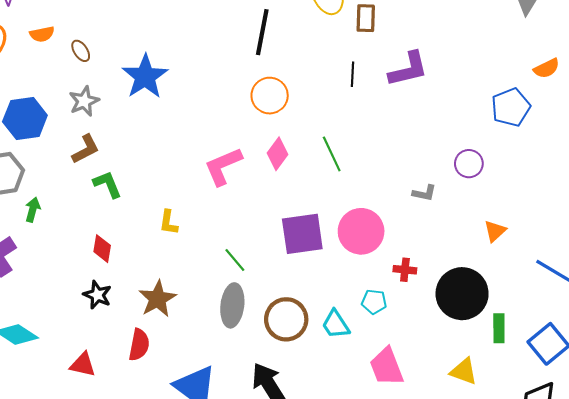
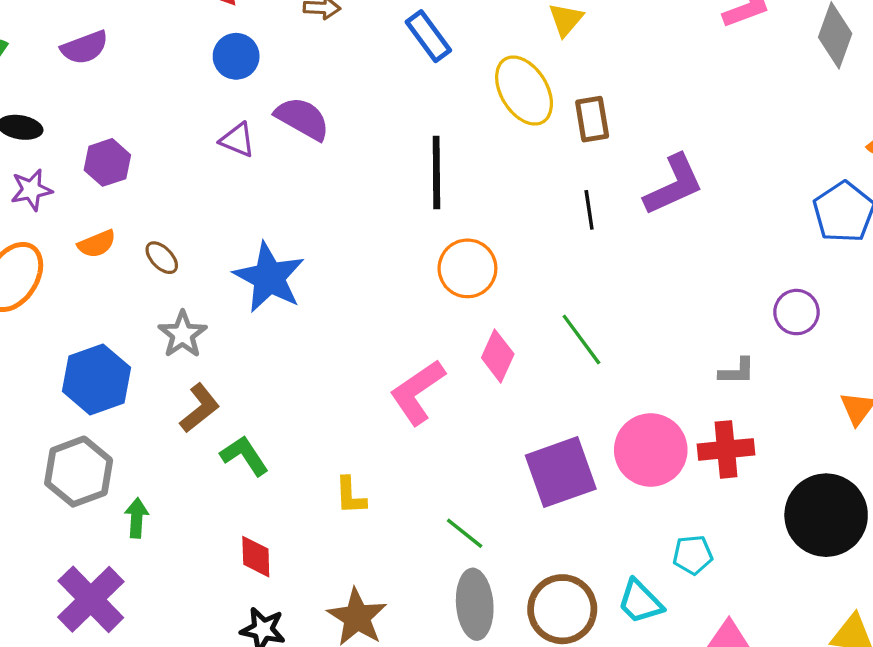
red cross: (405, 270) -> (726, 449), moved, size x1.5

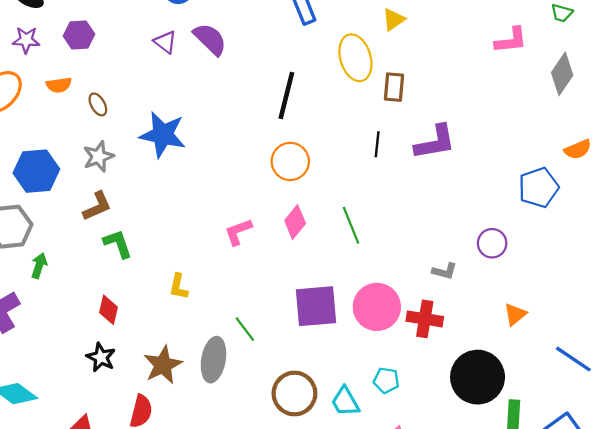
blue star: (269, 277) -> (163, 135), turned -30
pink L-shape: (417, 392) -> (238, 232), size x0.7
gray ellipse: (475, 604) -> (213, 360), moved

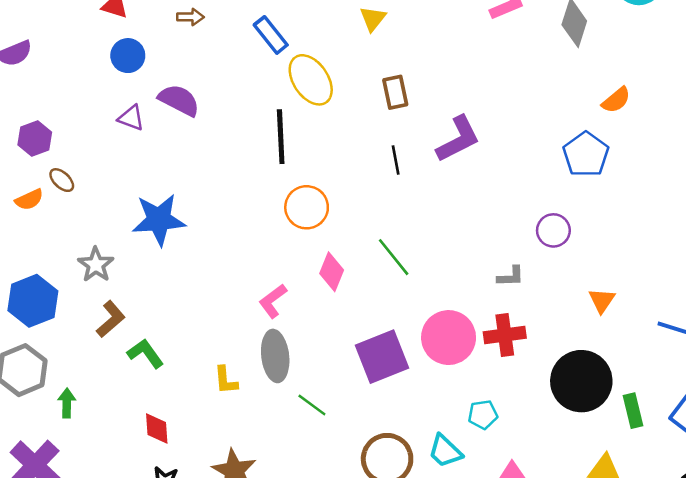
yellow ellipse: (355, 58) -> (311, 80), moved
brown ellipse: (98, 104) -> (62, 180), moved
gray ellipse: (213, 360) -> (275, 356), moved

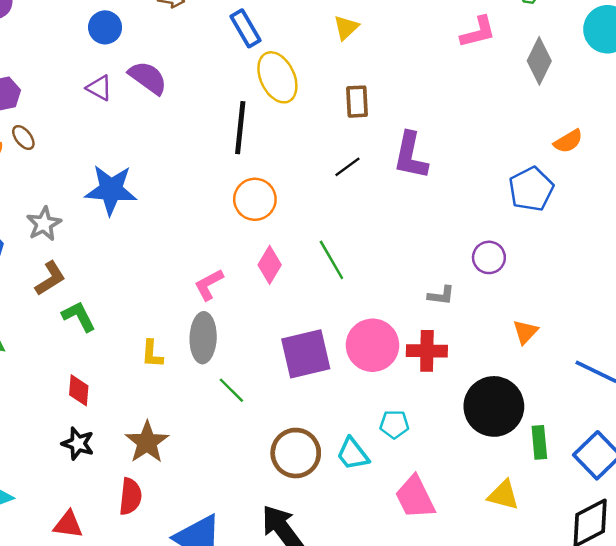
purple L-shape: (458, 139) -> (411, 156), turned 120
black line: (396, 160) -> (347, 167), turned 56

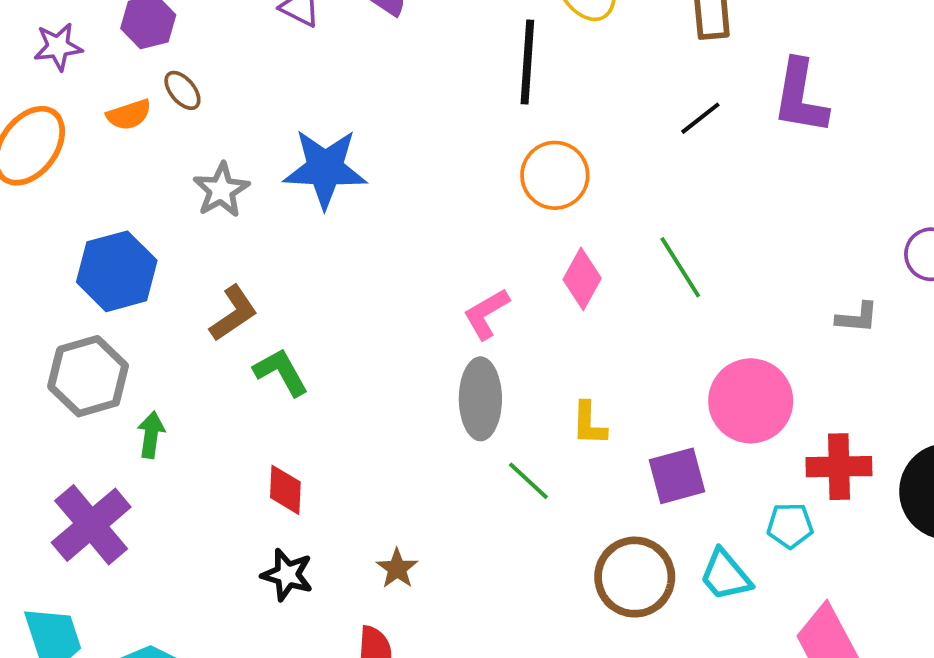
gray star: (44, 224) -> (221, 190), moved
red cross: (427, 351) -> (839, 467), moved
yellow L-shape: (152, 354) -> (589, 424), moved
purple square: (306, 354) -> (677, 476), moved, size x0.7
brown star: (147, 442) -> (397, 569), size x0.6

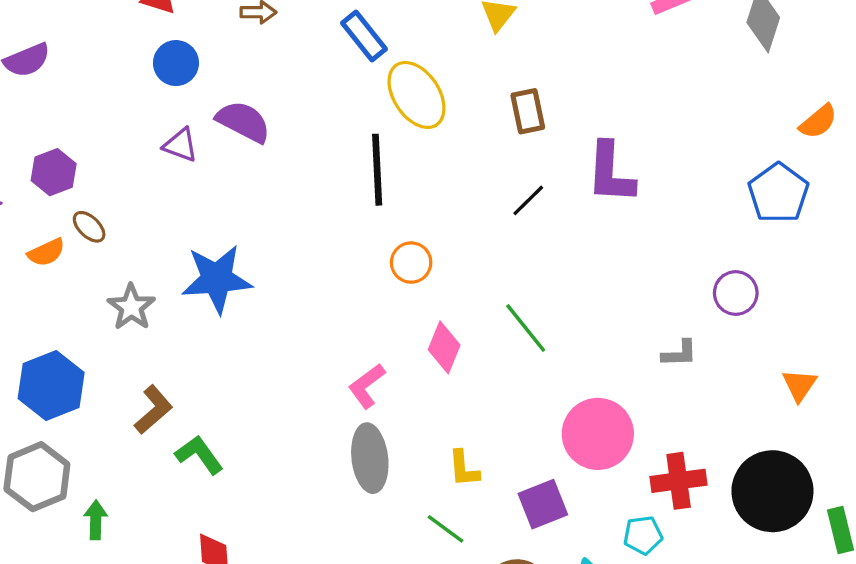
orange circle: (555, 175) -> (411, 263), size x0.7
green line: (528, 481) -> (445, 529), moved

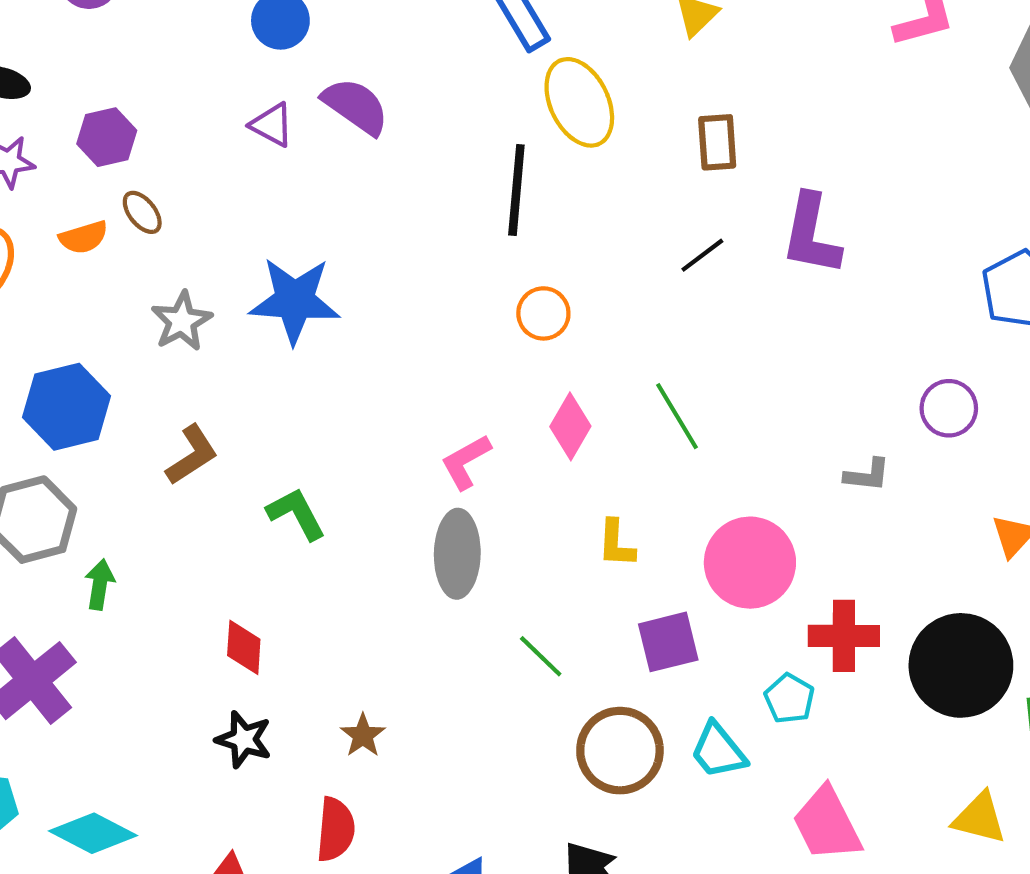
green L-shape: (199, 455) -> (296, 514), moved
yellow L-shape: (464, 469) -> (616, 544), moved
cyan pentagon: (643, 535) -> (789, 699), turned 30

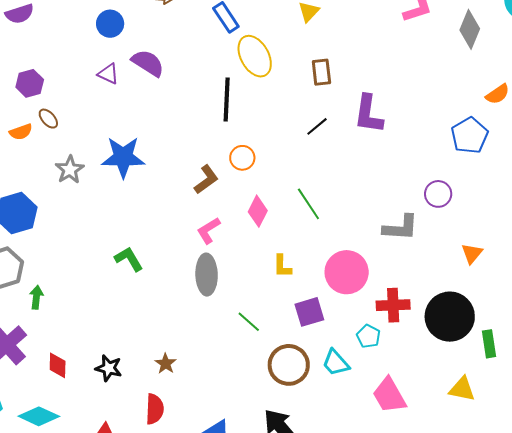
brown L-shape: (192, 455) -> (206, 179), moved
gray L-shape: (867, 475) -> (401, 228), size x1.6
red diamond: (244, 647) -> (58, 365), moved

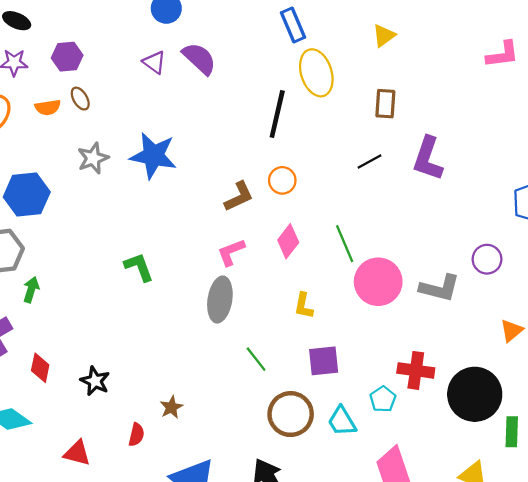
pink circle: (347, 272) -> (378, 282), moved
brown star: (166, 363) -> (171, 407), moved
red semicircle: (155, 409) -> (136, 435), size x0.7

